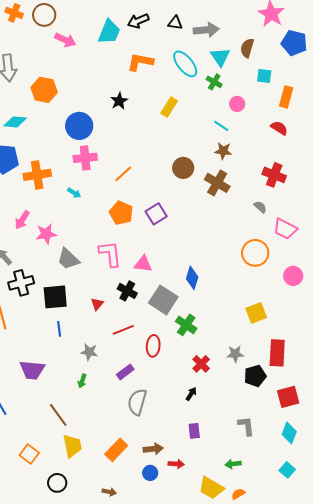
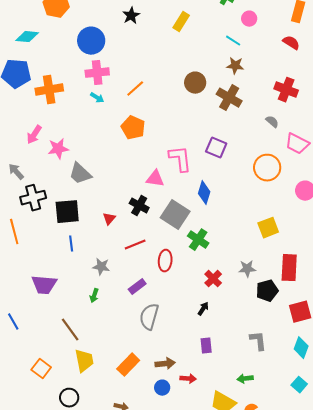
cyan arrow: (74, 193) -> (97, 98), moved
purple square: (156, 214) -> (216, 148), moved, turned -35
pink L-shape: (110, 254) -> (180, 159), moved

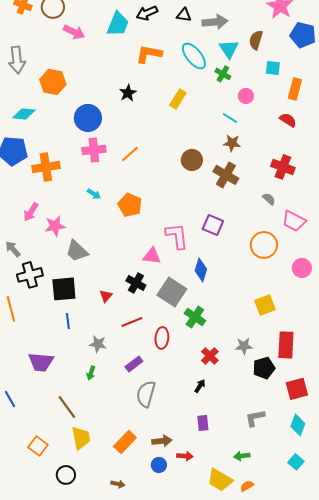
orange line: (135, 89) -> (130, 154), moved
cyan arrow: (97, 98) -> (94, 194), moved
gray L-shape: (258, 341) -> (255, 418), turned -95

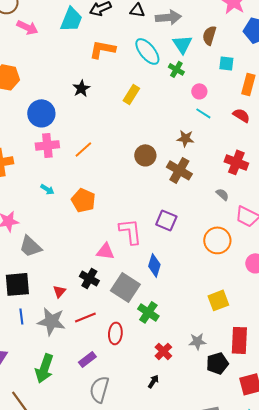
cyan line: (230, 118) -> (203, 113), moved
gray star: (98, 344) -> (51, 321), moved, size x1.6
green arrow: (91, 373) -> (44, 368), size x2.0

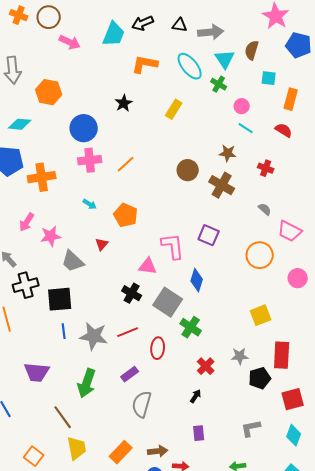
red cross: (236, 162) -> (266, 168), moved, size x0.7
red triangle: (59, 291) -> (102, 244), moved

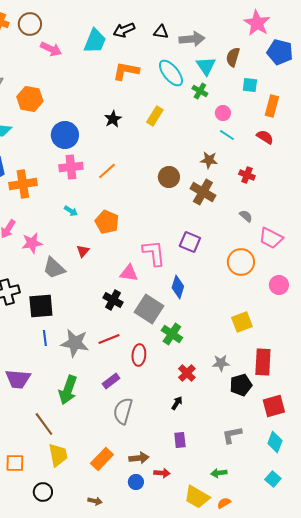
black star: (124, 103) -> (113, 119), moved
orange square: (34, 456) -> (15, 463), turned -36

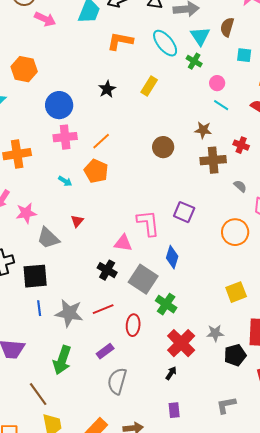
brown cross: (203, 192) -> (213, 160), moved, turned -35
orange pentagon: (107, 222) -> (96, 171), moved
red cross: (187, 373) -> (181, 343), size x1.6

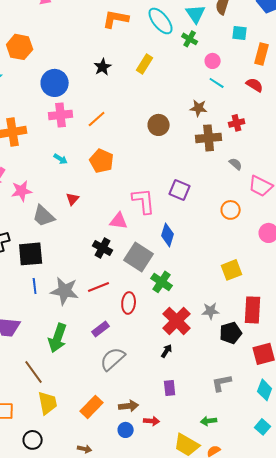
red cross: (241, 145) -> (237, 123), turned -35
orange pentagon: (96, 171) -> (102, 161), moved
orange circle: (235, 232) -> (231, 210), size x0.7
gray semicircle: (117, 381) -> (113, 359), turned 32

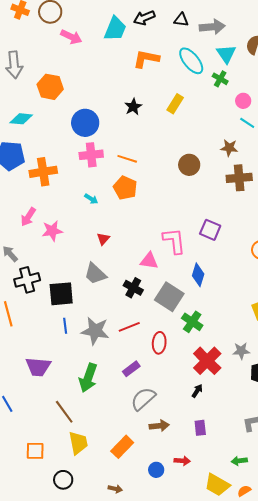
orange line: (97, 119) -> (127, 159), turned 60
orange pentagon: (102, 161) -> (125, 188), moved
gray trapezoid: (44, 216) -> (95, 274), moved
brown arrow: (129, 406) -> (159, 426), moved

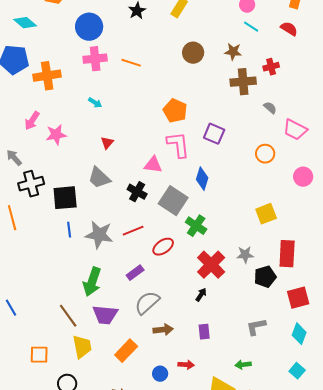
cyan diamond: (21, 119) -> (25, 23), turned 35
brown circle: (189, 165) -> (193, 53), moved
orange pentagon: (125, 188) -> (175, 111), moved
red ellipse: (159, 343) -> (163, 247), turned 50
purple trapezoid: (38, 367) -> (105, 315), moved

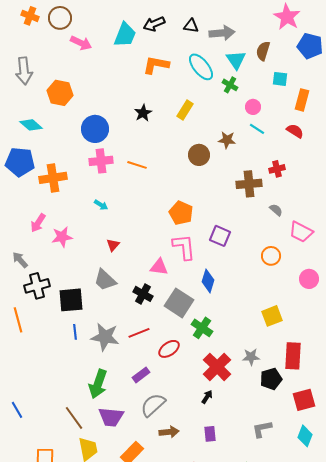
brown star: (233, 52) -> (227, 140), moved

